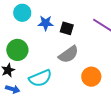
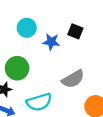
black square: (67, 28) -> (75, 31), moved

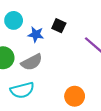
gray semicircle: (73, 79) -> (32, 62), moved

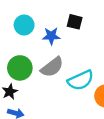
cyan semicircle: (22, 90) -> (81, 80), moved

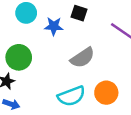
gray semicircle: (52, 67) -> (82, 58), moved
cyan semicircle: (81, 80) -> (71, 96), moved

